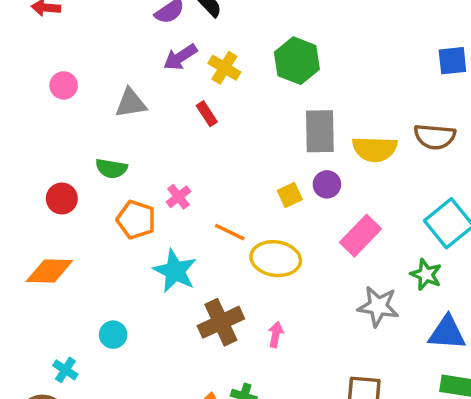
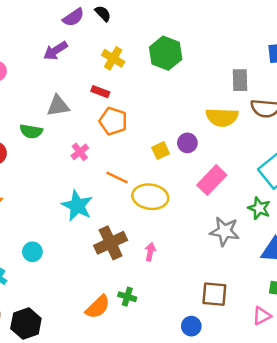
purple arrow: (180, 57) -> (55, 51), moved
gray triangle: (131, 103) -> (58, 106), moved
red rectangle: (207, 114) -> (100, 92), turned -36
gray rectangle: (320, 131) -> (240, 80), moved, size x0.7
orange pentagon: (136, 220) -> (113, 121), moved

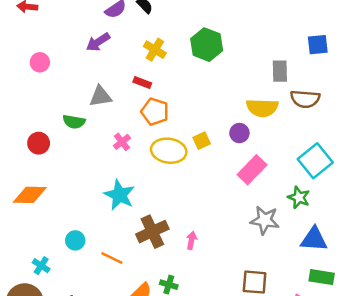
purple circle: (187, 143) -> (239, 133), moved
orange line: (117, 177) -> (112, 258), moved
yellow ellipse: (150, 197) -> (169, 151), moved

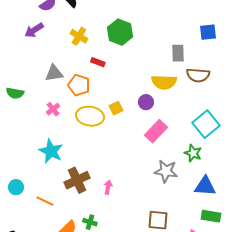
red rectangle: (142, 83) -> (98, 62), moved
gray triangle: (101, 96) -> (54, 73), moved

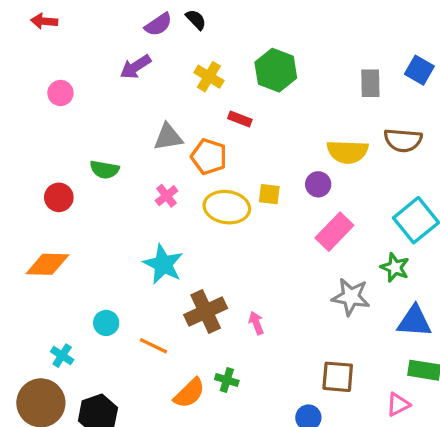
blue square: (208, 32) -> (419, 70), turned 36
gray rectangle: (178, 53) -> (370, 83), moved
yellow square: (116, 108) -> (269, 194), turned 32
pink arrow: (108, 187) -> (256, 323), turned -32

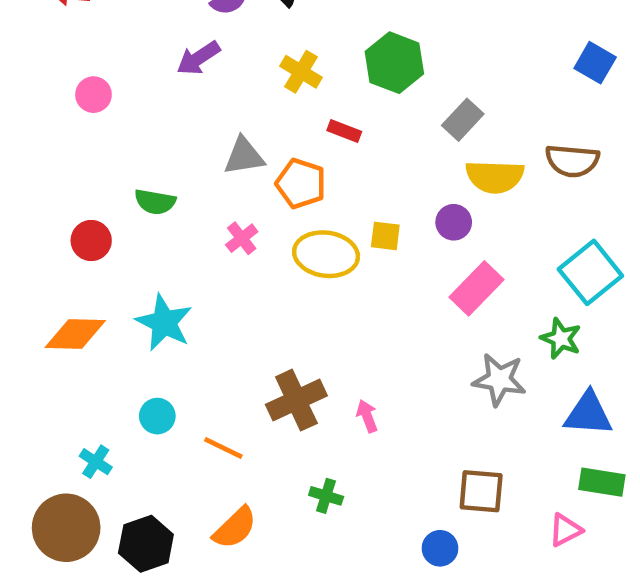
gray rectangle: (370, 83) -> (463, 120), moved, turned 44
cyan star: (163, 264) -> (164, 323), moved
orange semicircle: (189, 393) -> (235, 528), moved

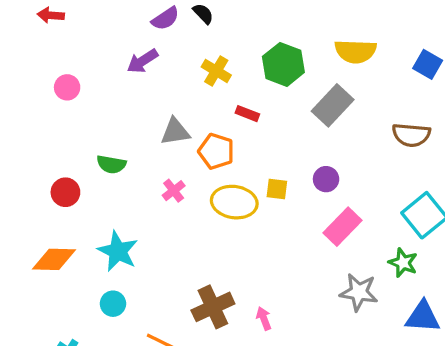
gray rectangle: (463, 120) -> (333, 105), size x1.4
yellow semicircle: (495, 177) -> (356, 51), moved
cyan circle: (157, 416) -> (113, 304), moved

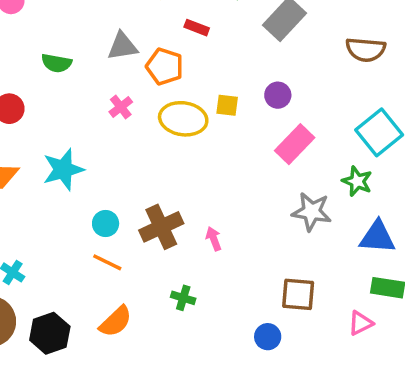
green semicircle: (111, 164) -> (57, 63), moved
cyan star: (118, 251) -> (63, 169), turned 30
cyan circle: (113, 304) -> (106, 224), moved

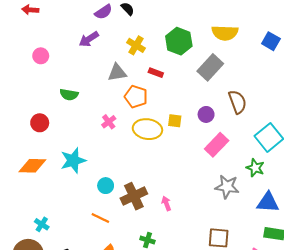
gray triangle: (122, 46) -> (117, 73), moved
brown semicircle: (366, 50) -> (237, 102), moved, turned -115
cyan circle: (106, 224) -> (106, 186), moved

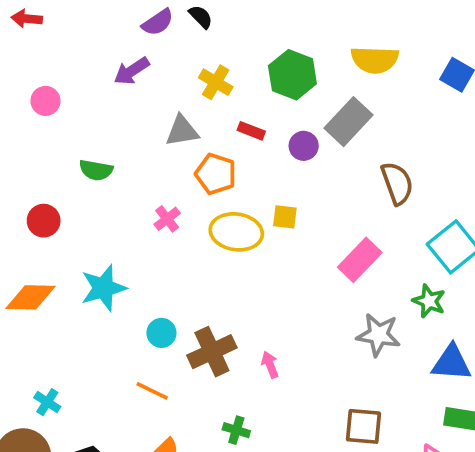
purple circle: (206, 114) -> (304, 146), moved

